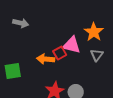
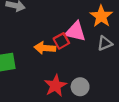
gray triangle: (97, 55) -> (105, 43), turned 32

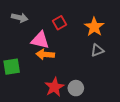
pink triangle: (75, 32) -> (40, 40), moved
red square: (61, 41) -> (60, 23), moved

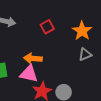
pink triangle: (40, 40) -> (29, 74), moved

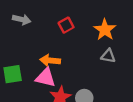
gray triangle: (85, 54) -> (108, 56), turned 32

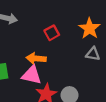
red square: (66, 25) -> (52, 33), moved

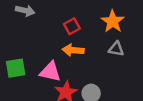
orange arrow: (36, 58) -> (73, 50), moved

